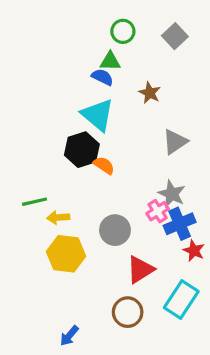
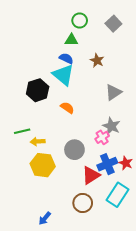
blue semicircle: (102, 77) -> (66, 58), moved
black hexagon: (82, 150) -> (38, 90), moved
blue cross: (180, 224) -> (107, 164), moved

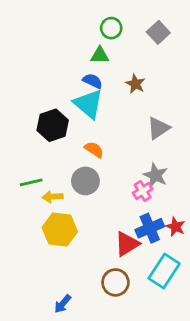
gray circle: (74, 150) -> (85, 181), moved

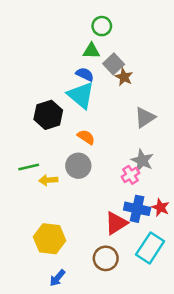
gray square: (158, 32) -> (114, 64), moved
blue cross: (150, 228) -> (137, 209), turned 35
yellow hexagon: (60, 230) -> (50, 239), moved

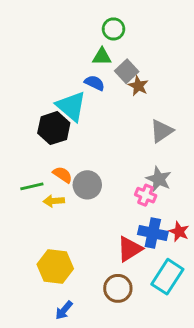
cyan triangle: (81, 95) -> (71, 106), moved
orange semicircle: (86, 137) -> (63, 175), moved
pink cross: (130, 175) -> (146, 195), turned -36

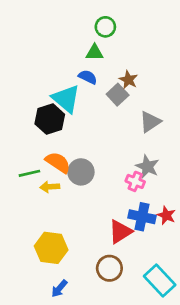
gray square: (127, 71) -> (118, 95), moved
orange semicircle: (63, 175) -> (58, 162), size x1.4
cyan rectangle: (167, 277) -> (160, 280), moved, turned -76

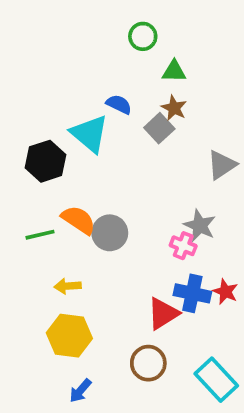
green triangle: (95, 53) -> (174, 71), moved
black hexagon: (50, 119) -> (46, 161), moved
gray triangle: (150, 122) -> (222, 165), moved
yellow arrow: (50, 187) -> (68, 286), moved

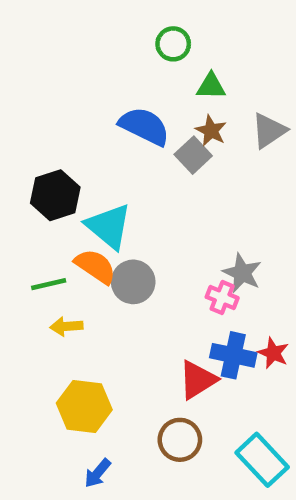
blue semicircle: (119, 104) -> (144, 126), size x1.6
cyan triangle: (90, 134) -> (109, 226), moved
gray triangle: (222, 165) -> (269, 131), moved
yellow arrow: (68, 286) -> (66, 326), moved

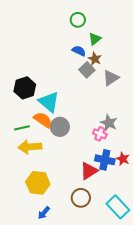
green triangle: (211, 86) -> (95, 39), turned -40
blue semicircle: (144, 126) -> (79, 51), moved, size x0.6
gray triangle: (269, 131) -> (111, 78), moved
yellow arrow: (66, 326) -> (30, 147), size x1.6

